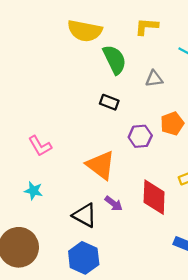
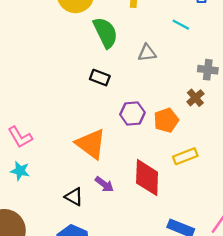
orange pentagon: (172, 124) -> (166, 120), moved
pink L-shape: (40, 146) -> (20, 137), moved
black triangle: (85, 215) -> (74, 197), size x0.7

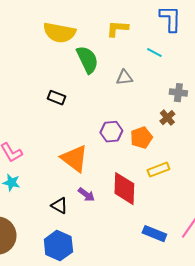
black rectangle: (100, 78) -> (56, 98), moved

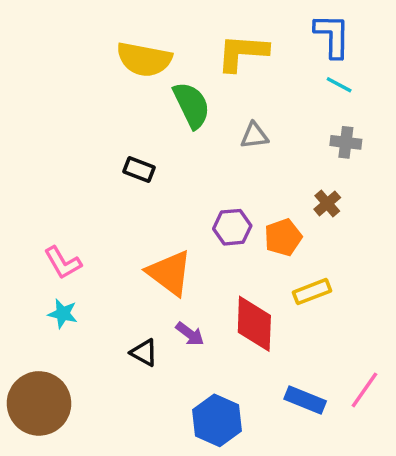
yellow L-shape: (117, 29) -> (242, 53), size x1.4
cyan line: (154, 53) -> (339, 85), moved
gray cross: (178, 93) -> (346, 142), moved
blue hexagon: (58, 246) -> (217, 420), moved

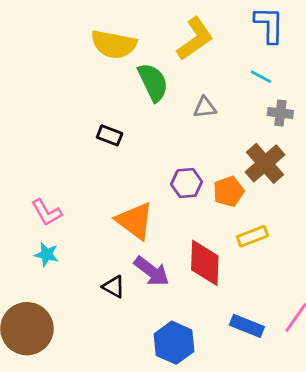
yellow L-shape: (242, 53) -> (195, 39), turned 141
cyan line: (339, 85) -> (261, 77), moved
brown cross: (327, 203) -> (265, 163), size x1.8
purple arrow: (190, 334) -> (152, 271), size x1.5

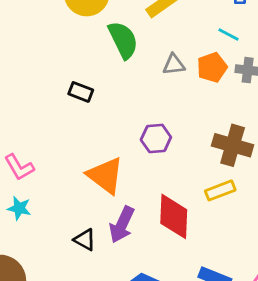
brown cross: (265, 163) -> (233, 145), moved, turned -33
orange pentagon: (229, 191) -> (212, 67), moved
purple arrow: (152, 271) -> (122, 225), turned 78

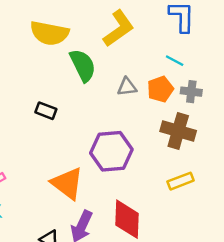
purple hexagon: (156, 138) -> (111, 151), size x1.6
brown cross: (233, 145) -> (178, 131), moved
yellow rectangle: (220, 190) -> (181, 181), moved

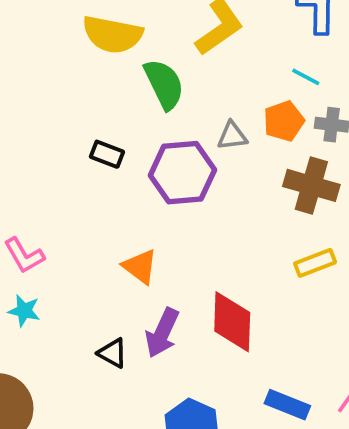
gray triangle: (127, 87) -> (232, 136), moved
purple hexagon: (111, 151) -> (182, 173), moved
orange triangle: (67, 183) -> (140, 267), size x0.7

